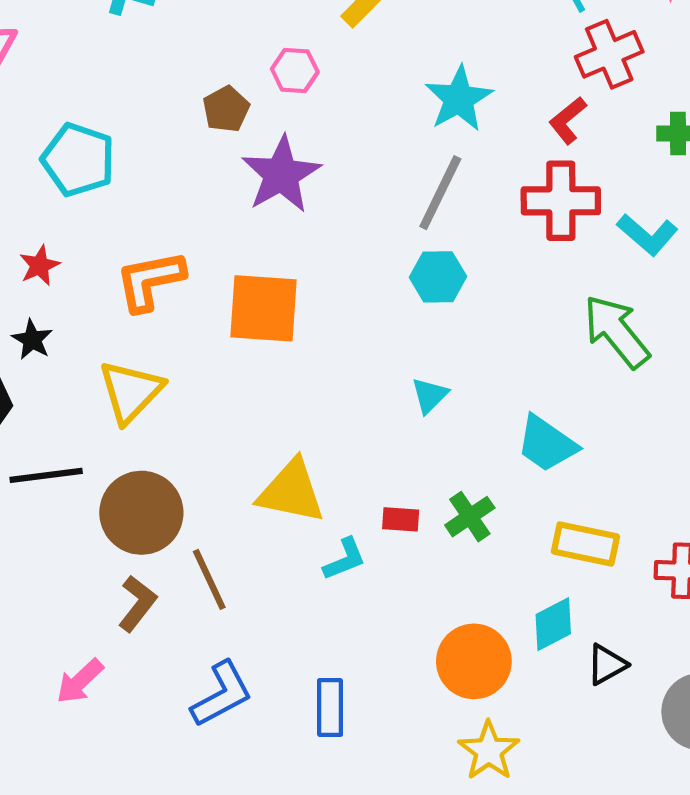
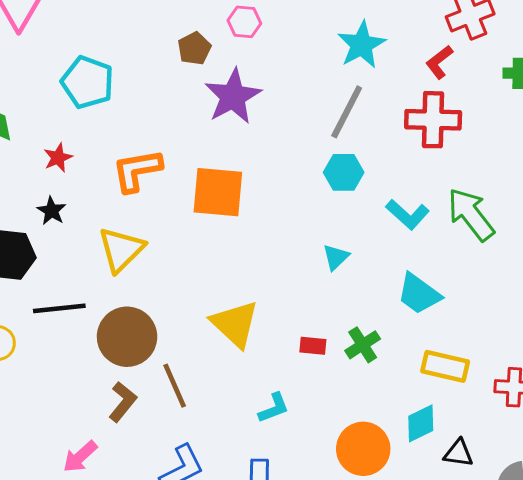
cyan L-shape: (647, 235) -> (408, 214), moved
yellow triangle: (291, 491) -> (235, 324), turned 30
cyan L-shape: (345, 559) -> (274, 408), moved
black triangle: (607, 665) -> (458, 453), turned 36

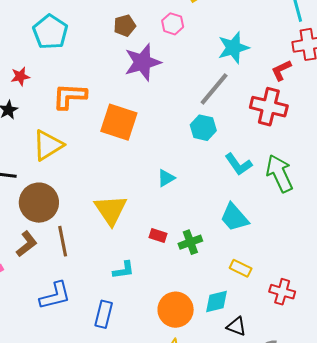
pink hexagon: (244, 22) -> (173, 24), moved
cyan triangle: (336, 257) -> (166, 178), moved
yellow rectangle: (445, 366) -> (241, 268), size x0.7

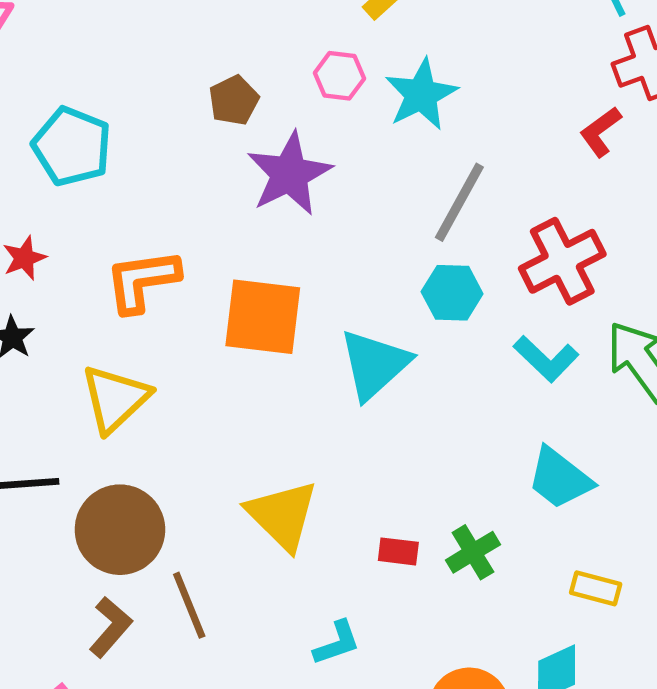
cyan star: (233, 48) -> (421, 95), moved
red cross: (269, 107) -> (562, 261), moved, turned -30
cyan triangle: (166, 178) -> (374, 364), moved, size x1.8

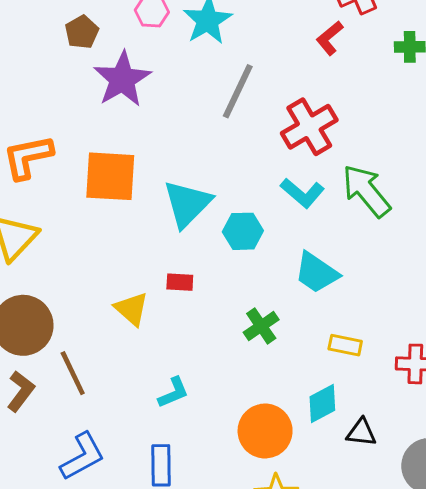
cyan hexagon: (452, 293) -> (243, 231), moved
yellow triangle: (282, 515) -> (132, 309), size x0.7
red rectangle: (398, 551) -> (180, 282), moved

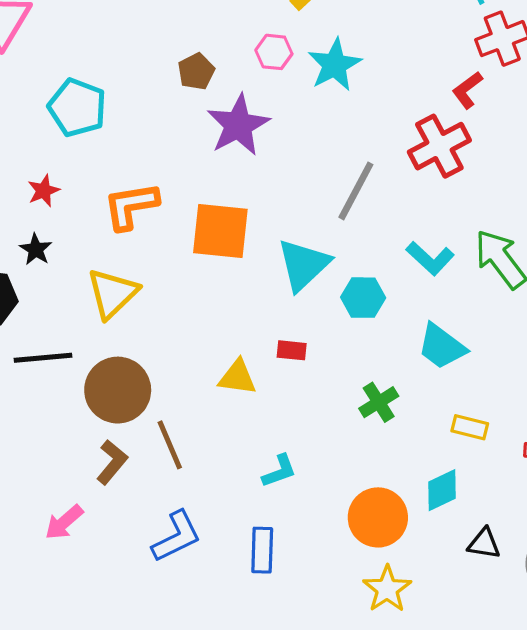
gray line: (238, 91) -> (356, 191), moved
red cross: (309, 127) -> (439, 146), moved
yellow triangle: (132, 309) -> (237, 377), turned -36
black triangle: (361, 432) -> (484, 544), moved

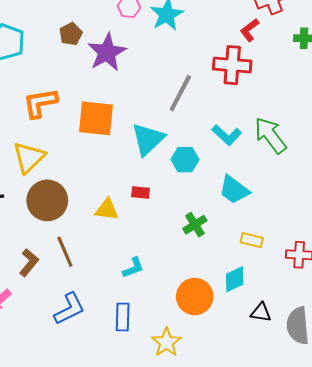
brown pentagon: (196, 72) -> (71, 34), moved
red cross: (439, 146) -> (232, 65), turned 33
brown circle: (118, 390) -> (47, 200), moved
yellow star: (387, 589) -> (166, 342), moved

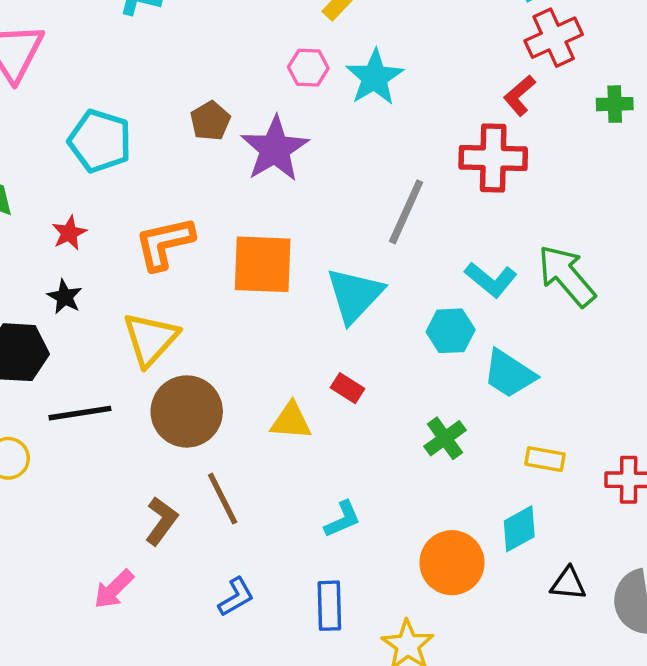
cyan hexagon: (185, 160) -> (451, 331), moved
red rectangle: (141, 193) -> (348, 388), turned 30
blue L-shape: (69, 309) -> (236, 597), size x0.7

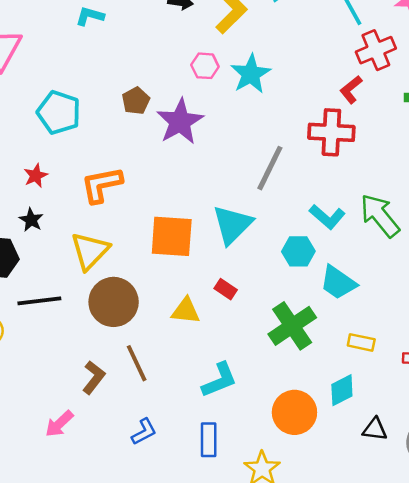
orange square: (263, 264) -> (172, 236), moved
green cross: (445, 438) -> (292, 326), size x1.6
cyan L-shape: (342, 519) -> (219, 380), size x1.4

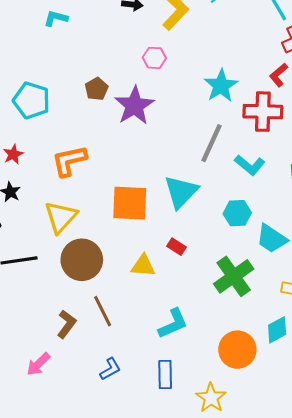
cyan star: (251, 74) -> (221, 86), moved
cyan L-shape: (327, 217) -> (250, 165), moved

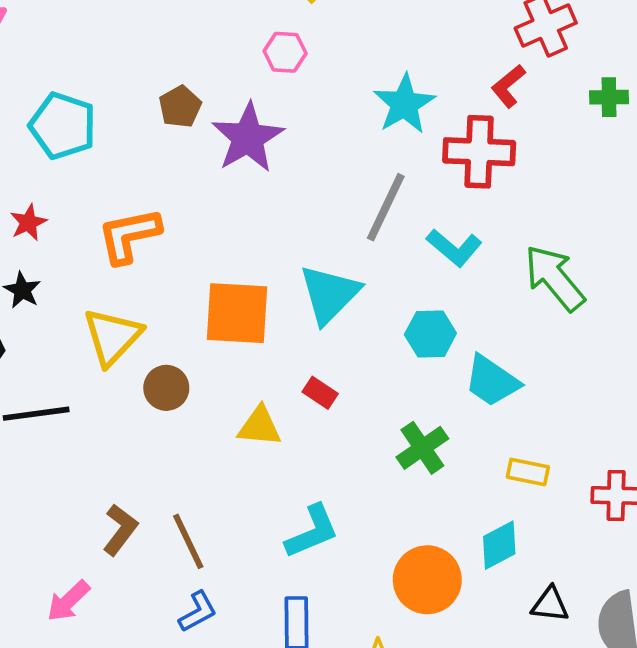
brown circle: (82, 260) -> (166, 388), moved, size x0.6
green cross: (234, 276) -> (422, 448), size x0.7
brown line: (103, 311) -> (188, 541), moved

